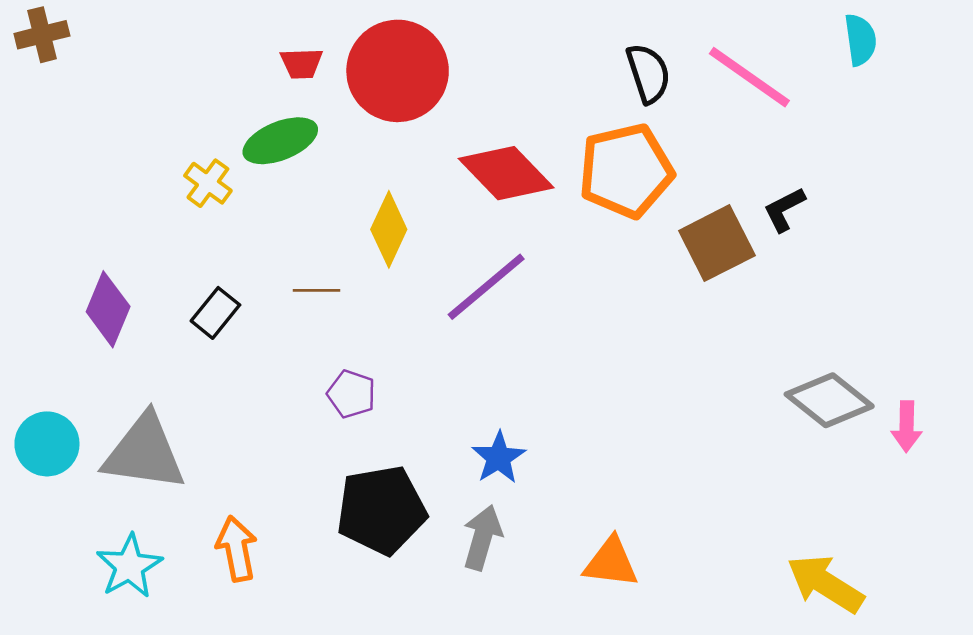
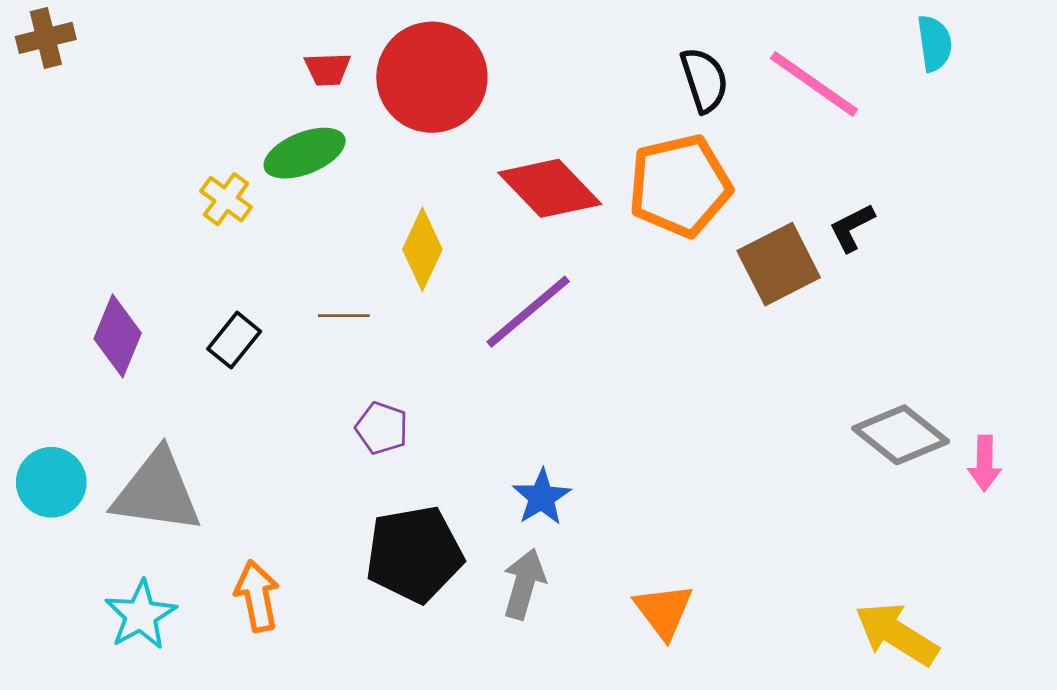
orange triangle: (611, 562) -> (664, 611), turned 46

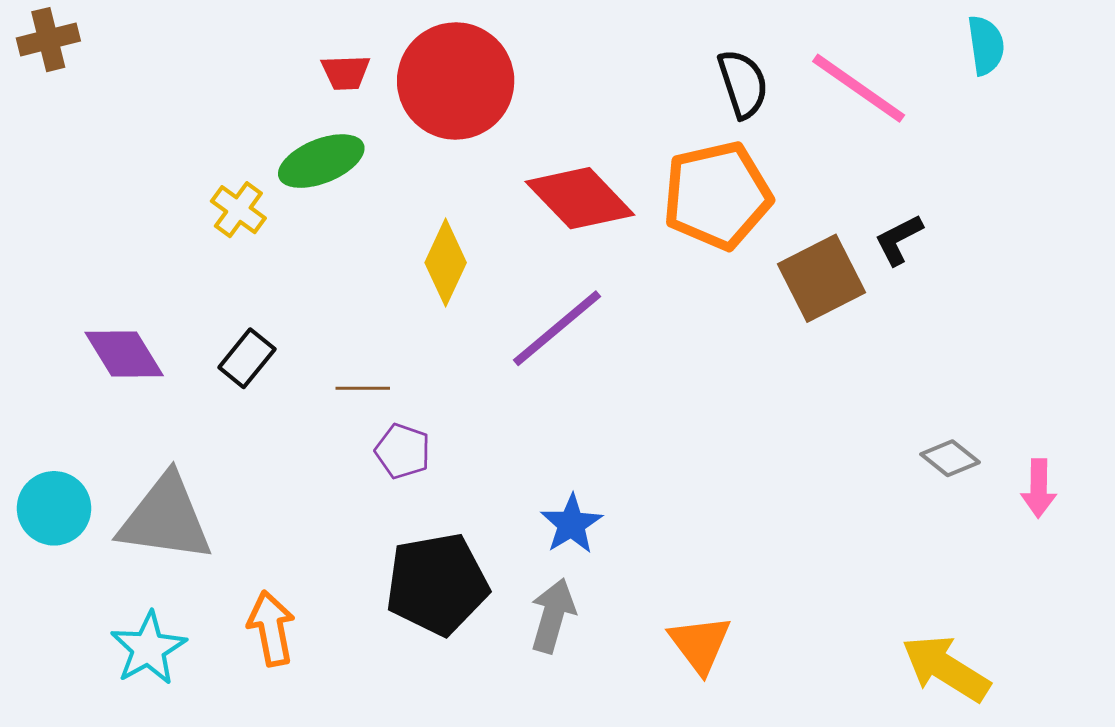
brown line: (344, 316) -> (363, 388), moved
purple diamond: (118, 336) -> (124, 354), turned -54
gray diamond: (901, 435) -> (950, 458), size x0.6

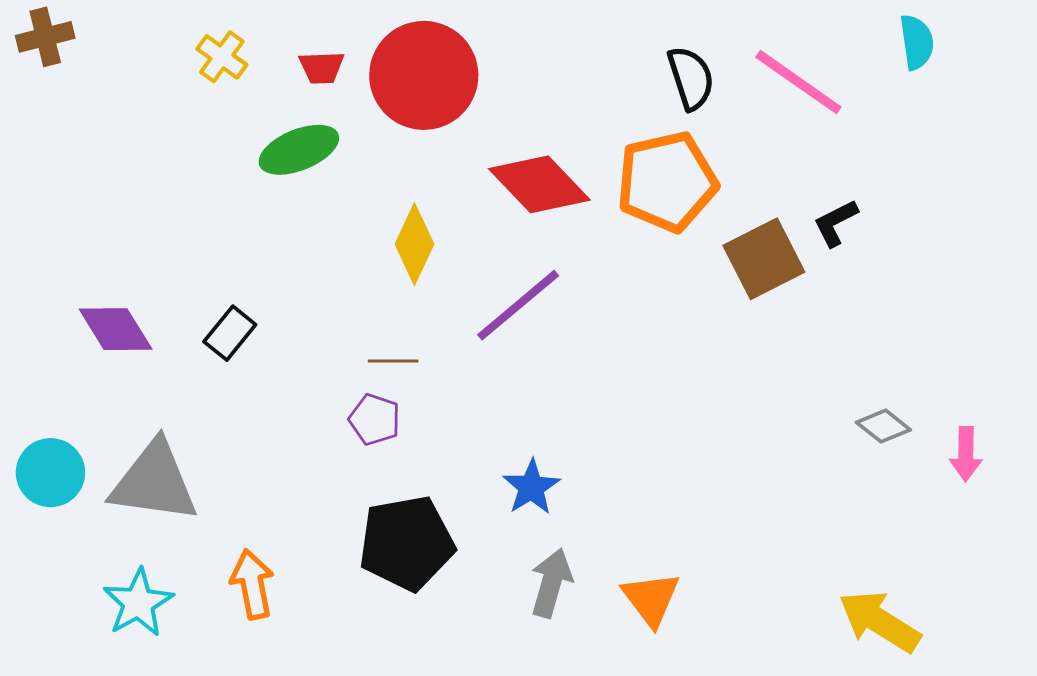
yellow cross: (238, 210) -> (222, 57), moved
brown line: (363, 388) -> (393, 361), moved
gray arrow: (553, 615) -> (551, 583), moved

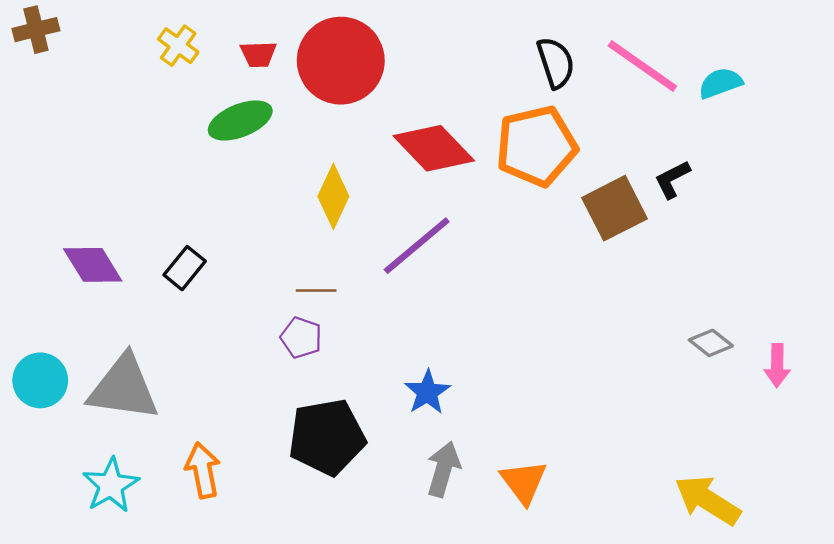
cyan semicircle: (917, 42) -> (720, 83), moved, turned -102

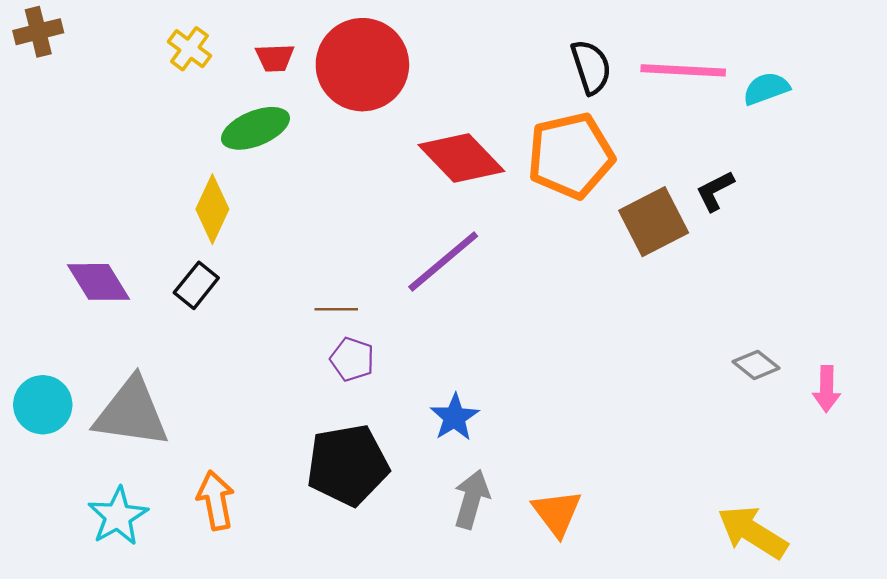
pink line: (642, 66) -> (683, 70), turned -32
yellow diamond: (333, 196) -> (212, 209), moved
purple pentagon: (301, 338) -> (352, 359), moved

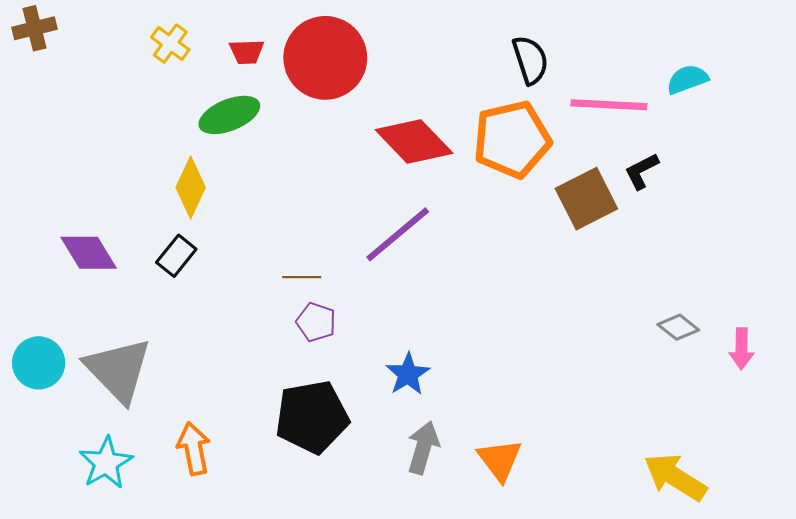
pink line: (683, 70) -> (609, 105), moved
gray triangle: (131, 413) -> (118, 370), turned 38

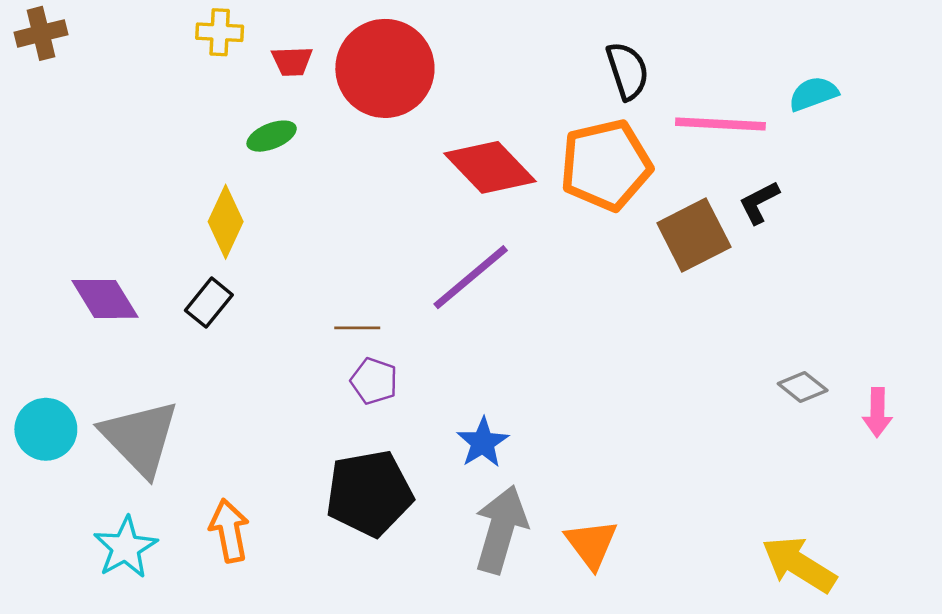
yellow cross: (170, 44) -> (220, 32), moved, turned -33
green ellipse: (229, 115) -> (272, 136), size x0.7
gray arrow: (423, 448) -> (501, 529), size x1.4

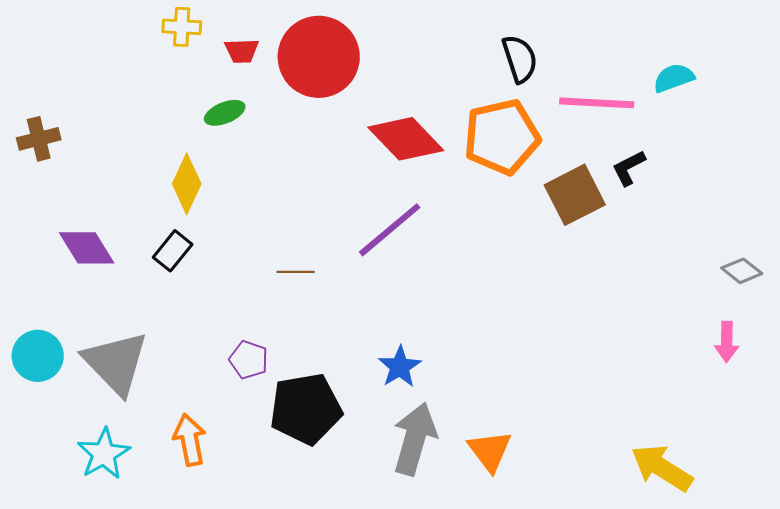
brown cross: (41, 33) -> (39, 139), moved
purple pentagon: (374, 381) -> (249, 360), moved
gray diamond: (803, 387) -> (742, 271), moved

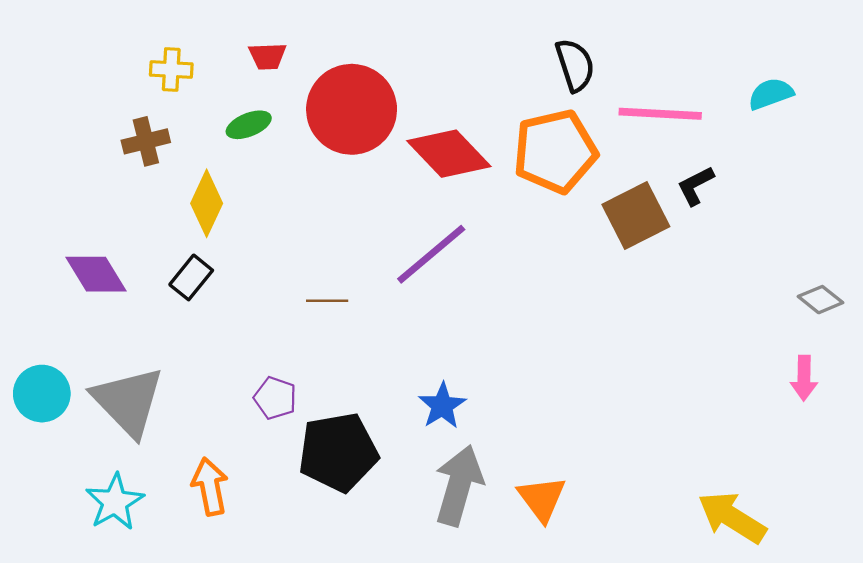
yellow cross: (182, 27) -> (171, 69), moved
red circle: (319, 57) -> (352, 109), moved
cyan semicircle: (674, 78) -> (771, 94), moved
brown cross: (39, 139) -> (146, 141), moved

